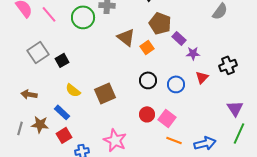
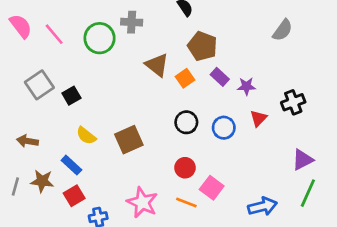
purple rectangle: (179, 38) -> (220, 77), moved
purple triangle: (235, 108) -> (303, 160), turned 36
pink square: (167, 118) -> (212, 188), moved
orange line: (174, 140) -> (186, 202), moved

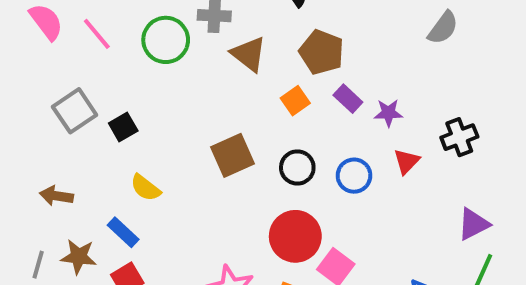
brown triangle: (157, 65) -> (249, 54), moved
brown square: (129, 140) -> (233, 155), moved
red circle: (185, 168) -> (295, 236), size x1.6

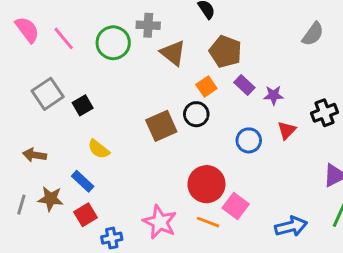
black circle: (297, 167) -> (196, 114), moved

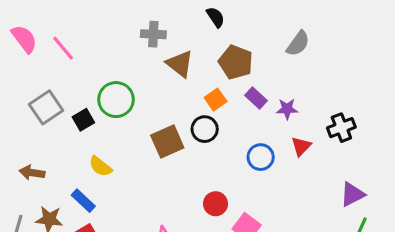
gray semicircle: (313, 34) -> (298, 44), moved
green circle: (113, 43) -> (116, 100), moved
red circle: (206, 184) -> (216, 204), size x0.6

